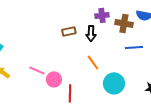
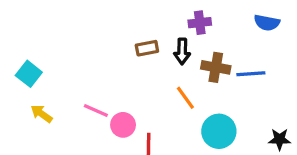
brown cross: (124, 23) -> (216, 67), moved

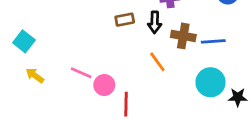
cyan circle: (219, 131) -> (210, 82), moved

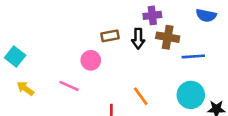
brown cross: (183, 36) -> (168, 37), moved
orange line: (157, 62) -> (141, 96), moved
pink circle: (104, 85) -> (91, 60), moved

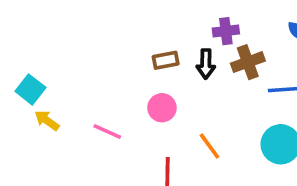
brown cross: (168, 37) -> (248, 62), turned -30
pink circle: (91, 60) -> (162, 108), moved
yellow arrow: (25, 89) -> (47, 121), moved

